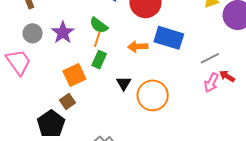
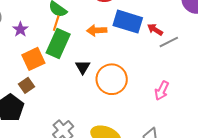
purple star: (63, 33) -> (20, 29), moved, size x0.7
green rectangle: (99, 60) -> (58, 43), size x1.6
red arrow: (227, 76) -> (155, 30), moved
pink arrow: (211, 83) -> (162, 91), moved

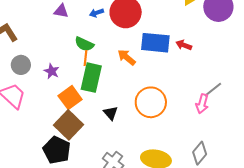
orange arrow: (97, 30) -> (127, 57), turned 54
gray line: (169, 42) -> (213, 90), moved
black triangle: (83, 67) -> (111, 113), moved
brown square: (27, 85) -> (69, 125), size x1.8

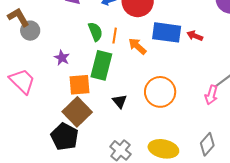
green semicircle: (84, 44) -> (95, 32), turned -138
orange line: (86, 58) -> (115, 36), moved
gray circle: (21, 65) -> (30, 31), moved
orange square: (70, 98) -> (79, 85), turned 30

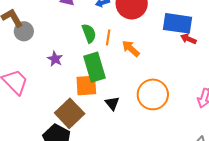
blue rectangle: (167, 32) -> (178, 23), moved
green rectangle: (101, 65) -> (95, 67), turned -32
orange square: (79, 85) -> (86, 85), moved

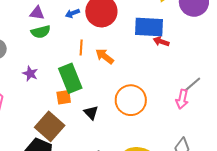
green semicircle: (89, 33) -> (41, 32), moved, turned 102
orange square: (86, 85) -> (64, 97), size x0.7

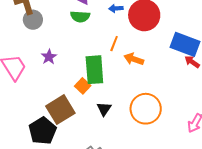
orange arrow: (105, 56) -> (134, 59), turned -36
purple star: (30, 74) -> (49, 57), moved
orange square: (64, 97) -> (83, 86), turned 35

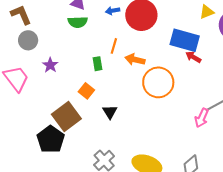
gray circle: (33, 20) -> (28, 40), moved
green rectangle: (94, 70) -> (98, 64), moved, size x0.5
orange circle: (146, 109) -> (158, 82), moved

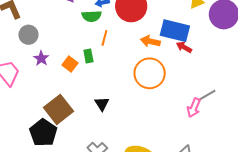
green semicircle: (78, 22) -> (92, 16), moved
gray circle: (28, 40) -> (28, 35), moved
orange arrow: (135, 60) -> (150, 41), moved
orange square: (86, 91) -> (70, 64), moved

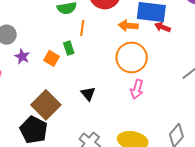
pink arrow: (194, 108) -> (137, 89), moved

